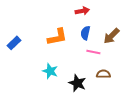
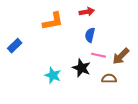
brown arrow: (111, 36) -> (121, 56), moved
orange L-shape: (57, 37) -> (53, 21), moved
black star: (77, 83) -> (81, 68), moved

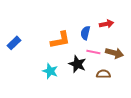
red arrow: (87, 12) -> (106, 24), moved
orange L-shape: (53, 21) -> (60, 40), moved
brown arrow: (121, 56) -> (114, 53), turned -120

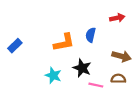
red arrow: (106, 24) -> (117, 18), moved
pink line: (93, 52) -> (96, 85), moved
brown semicircle: (103, 74) -> (118, 79), moved

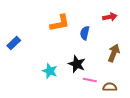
orange L-shape: (64, 42) -> (60, 23), moved
brown arrow: (122, 56) -> (114, 53), turned -84
brown semicircle: (118, 79) -> (110, 87), moved

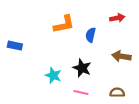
blue rectangle: (14, 43) -> (15, 46), turned 56
brown arrow: (114, 53) -> (121, 56), turned -102
pink line: (90, 80) -> (81, 92), moved

